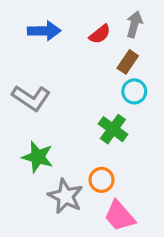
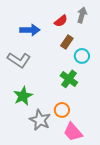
blue arrow: (44, 31) -> (30, 30), moved
brown rectangle: (128, 62) -> (67, 42), moved
green star: (38, 157) -> (23, 96), turned 30

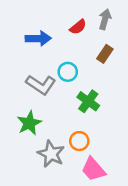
brown rectangle: (67, 42) -> (105, 54), moved
cyan circle: (82, 56) -> (68, 72), moved
gray L-shape: (19, 60) -> (41, 85), moved

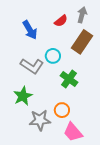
blue arrow: (38, 38) -> (30, 30), turned 60
brown rectangle: (105, 54) -> (82, 42), size x1.6
gray star: (51, 154) -> (40, 120), turned -30

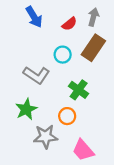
blue arrow: (30, 30) -> (34, 17), moved
cyan circle: (53, 56) -> (63, 55), moved
orange circle: (62, 110) -> (67, 116), moved

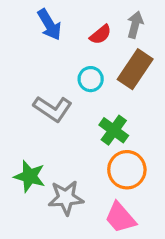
green star: (26, 109) -> (30, 176), moved, turned -30
orange circle: (67, 116) -> (127, 170), moved, size x1.5

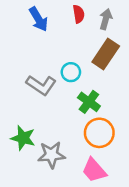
red semicircle: (101, 35) -> (79, 14), moved, turned -60
cyan circle: (91, 79) -> (71, 72), moved

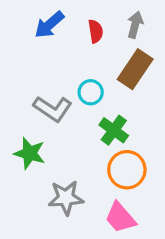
red semicircle: (79, 14) -> (96, 31), moved
blue arrow: (39, 19) -> (49, 25), turned 80
green star: (23, 138) -> (30, 153), moved

